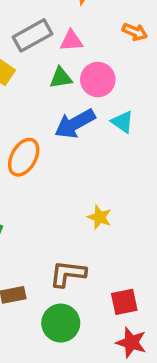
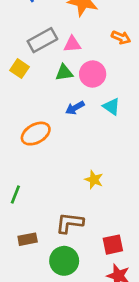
blue arrow: (75, 124) -> (75, 108), size x0.6
orange ellipse: (24, 157) -> (36, 134), turned 32

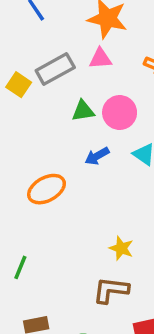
pink triangle: (72, 44) -> (100, 59), moved
yellow square: (19, 69) -> (19, 85), moved
brown L-shape: (70, 223) -> (111, 290), moved

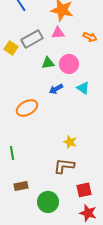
green line: (20, 267) -> (12, 153), turned -32

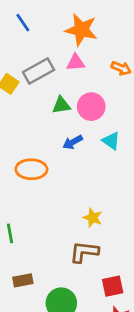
orange ellipse: (27, 108) -> (31, 169), turned 30

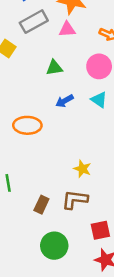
gray rectangle: (39, 71) -> (34, 22), moved
pink circle: (91, 107) -> (99, 66), moved
brown rectangle: (23, 280) -> (41, 205), moved, turned -54

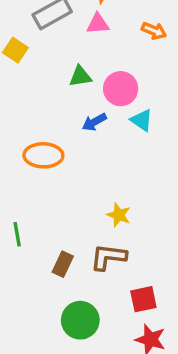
pink circle: (99, 66) -> (121, 89), moved

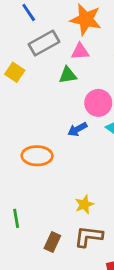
green triangle: (80, 76) -> (68, 75), moved
yellow star: (119, 215) -> (84, 204), moved, turned 30

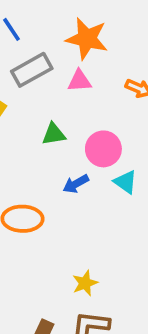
green triangle: (68, 75) -> (54, 134), moved

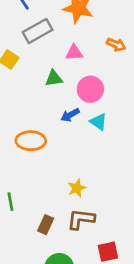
pink triangle: (79, 81) -> (74, 53), moved
cyan triangle: (125, 182) -> (98, 122), moved

